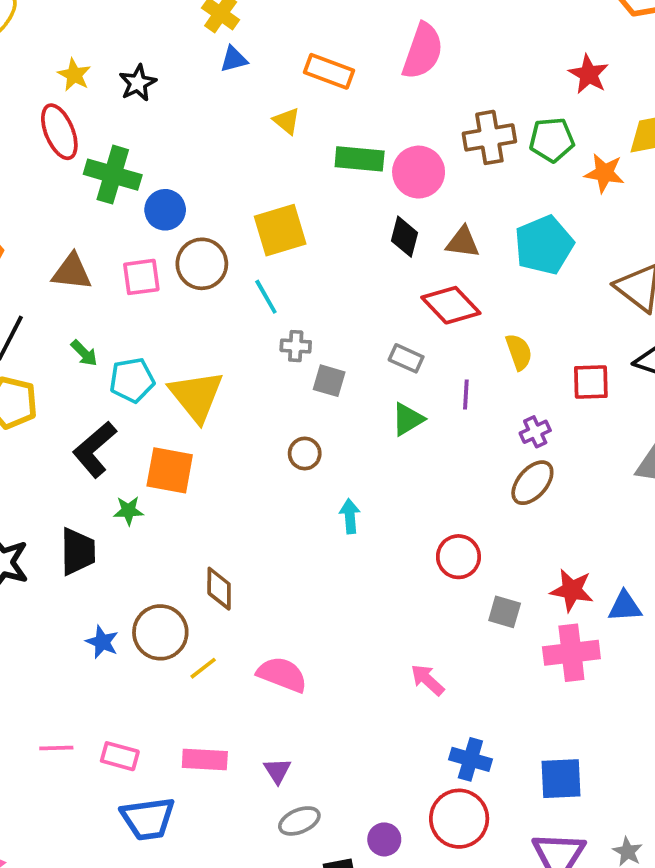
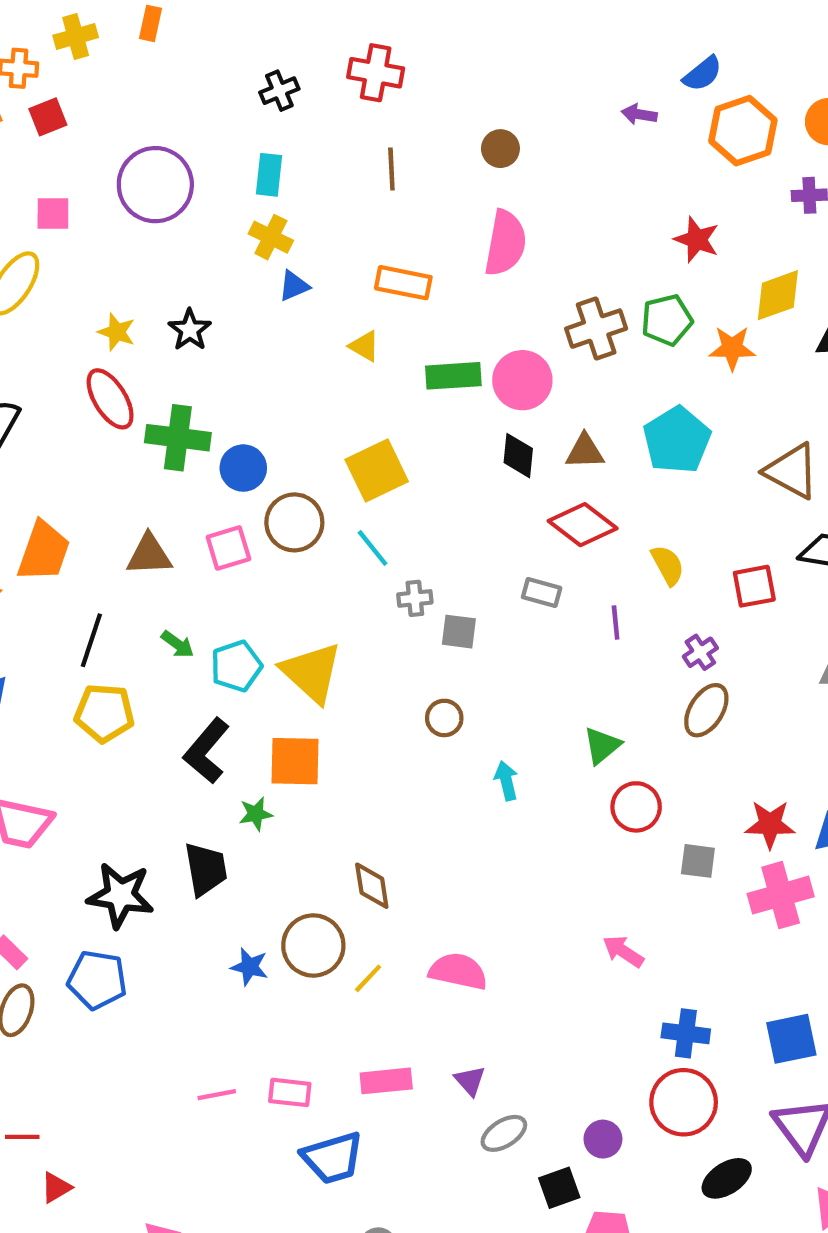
green triangle: (408, 419) -> (602, 746), moved

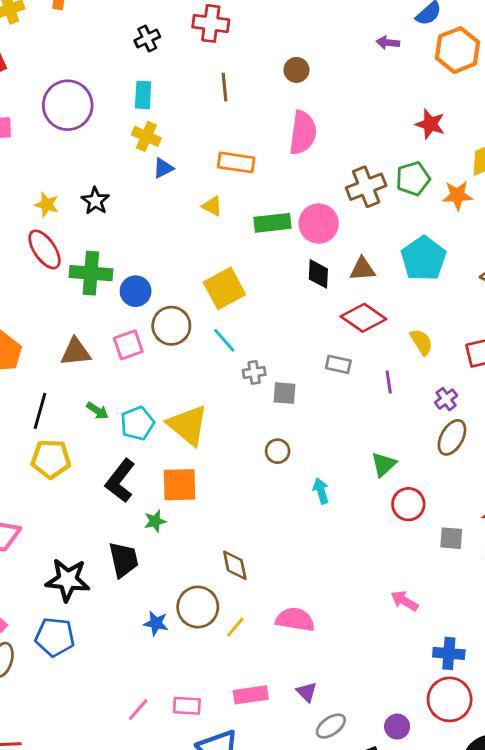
pink line: (217, 1095) -> (138, 710), turned -35

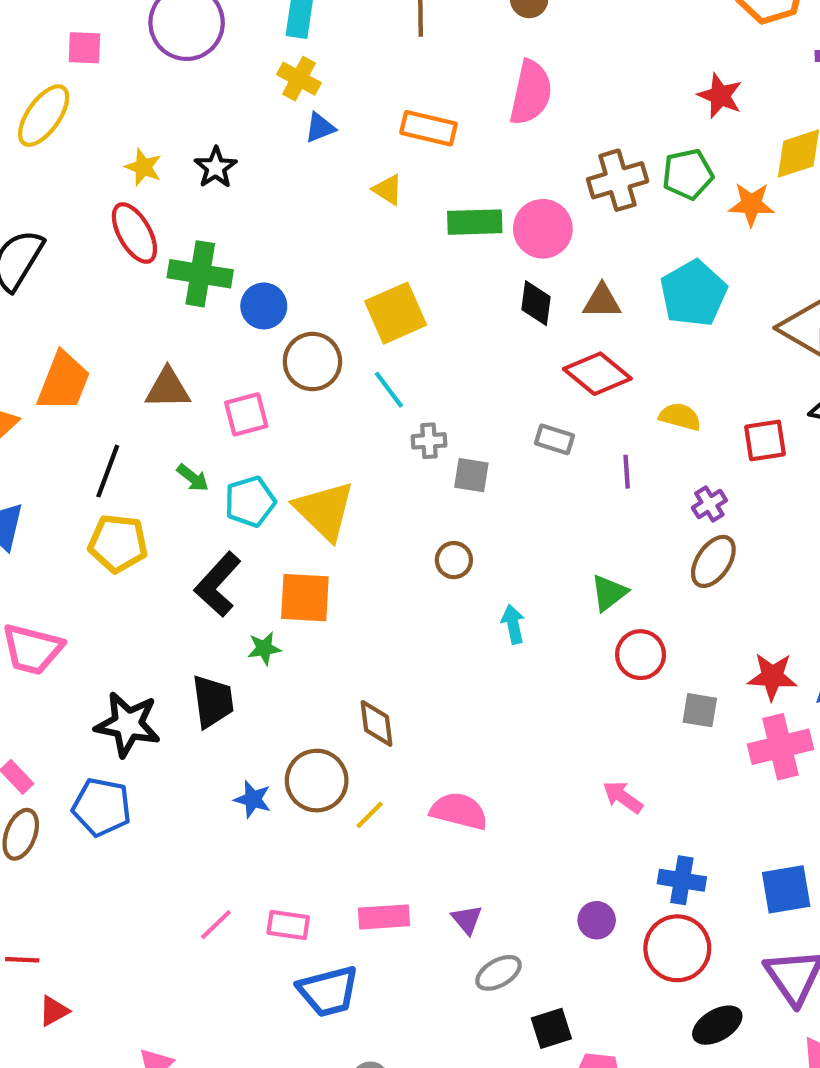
yellow semicircle: (421, 342) -> (680, 417), turned -48
pink square: (128, 345) -> (246, 414), moved
purple circle: (397, 727) -> (597, 920), moved

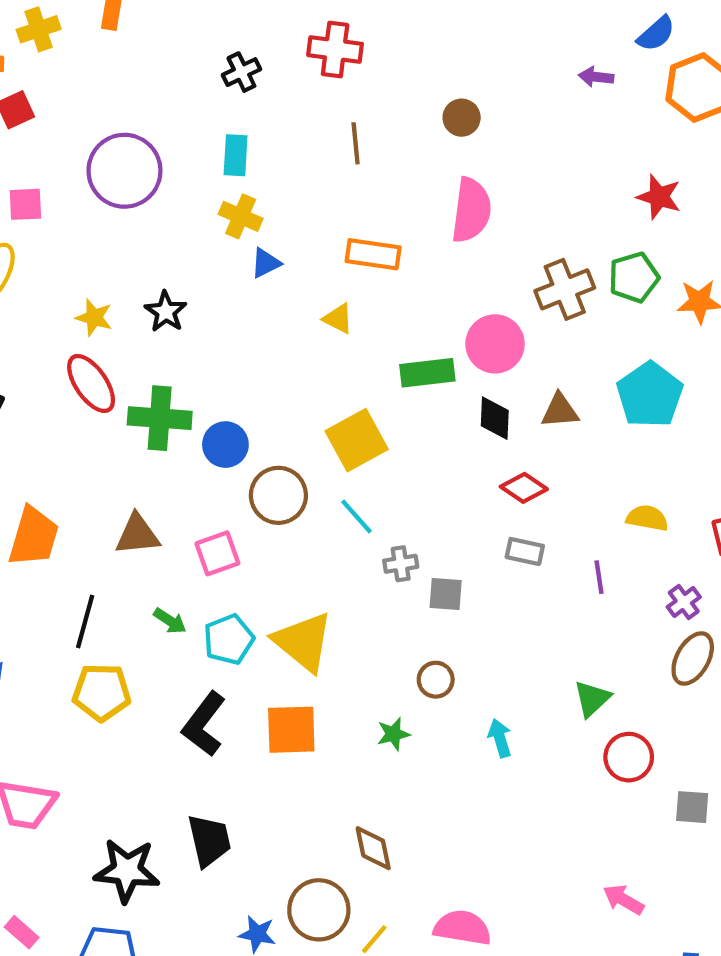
green rectangle: (475, 222) -> (427, 373), moved
red diamond: (597, 374) -> (524, 488), moved, size x0.7
green star: (264, 648) -> (393, 734), moved

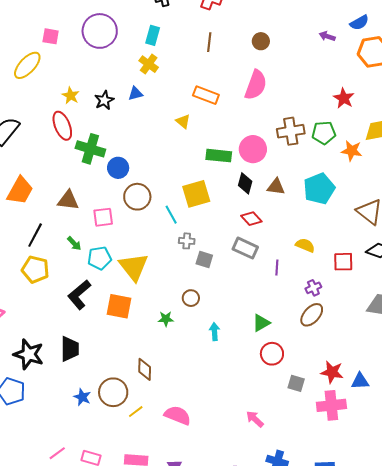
blue triangle: (266, 263) -> (135, 93), moved
yellow square: (357, 440) -> (196, 194), moved
gray rectangle: (525, 551) -> (245, 248), size x1.4

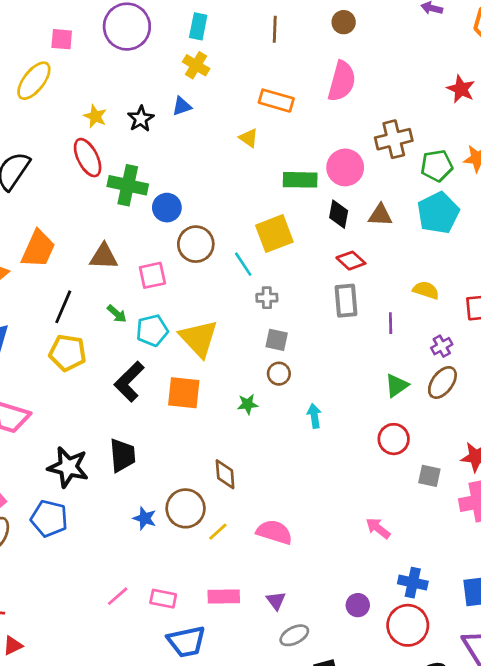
green pentagon: (324, 133) -> (437, 166), moved
gray rectangle: (245, 248) -> (346, 301), turned 65
gray square: (204, 260) -> (277, 340), moved
green triangle: (261, 323) -> (397, 385), moved

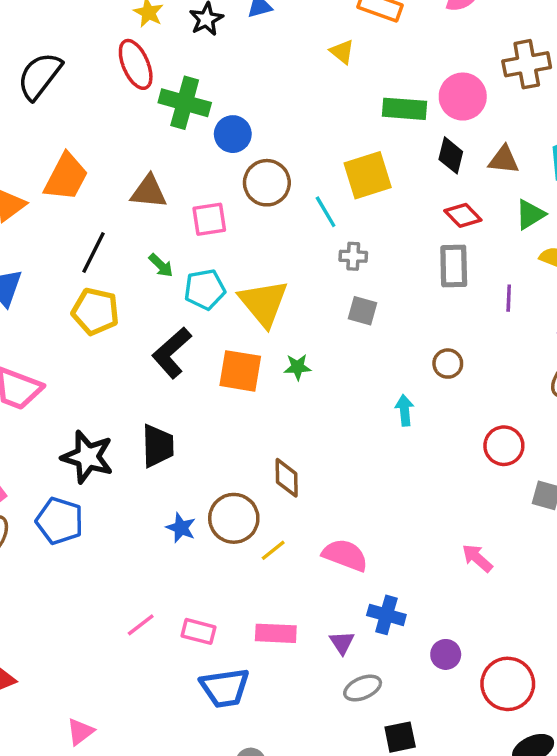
brown circle: (279, 374) -> (448, 364), moved
green triangle: (397, 385) -> (530, 214), moved
green star: (248, 404) -> (298, 367), moved
blue cross: (413, 583) -> (386, 615), moved

